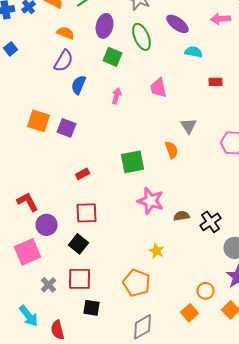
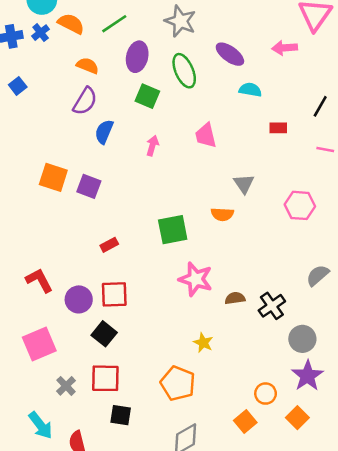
orange semicircle: (172, 150) -> (222, 214), turned 114
purple circle: (47, 225) -> (79, 299), moved

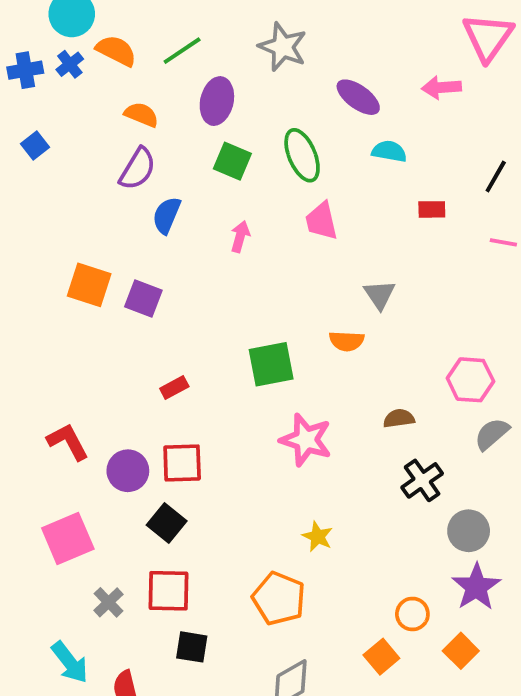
green ellipse: (184, 71) -> (302, 155), moved
pink hexagon: (300, 205) -> (470, 380), moved
brown semicircle: (235, 298) -> (399, 418), moved

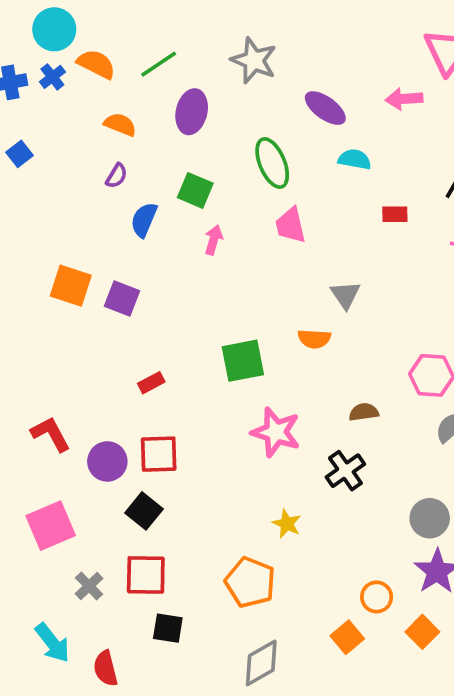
green square: (232, 161) -> (195, 190), moved
purple semicircle: (138, 169) -> (117, 176), size x0.6
black cross: (422, 480) -> (345, 471), moved

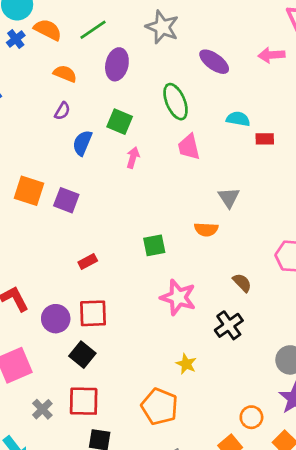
cyan semicircle: (355, 159) -> (238, 119), moved
green square: (243, 361) -> (154, 245), size x0.7
brown semicircle: (364, 412) -> (242, 283), turned 54

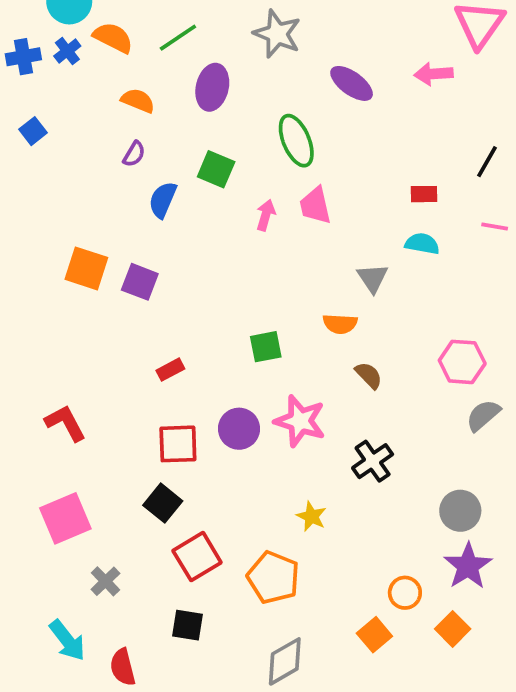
cyan semicircle: (238, 119) -> (422, 244), moved
pink arrow: (133, 158) -> (266, 215), moved
brown semicircle: (242, 283) -> (369, 375), moved
purple circle: (56, 319) -> (239, 429), moved
red square: (84, 401) -> (197, 557), moved, turned -32

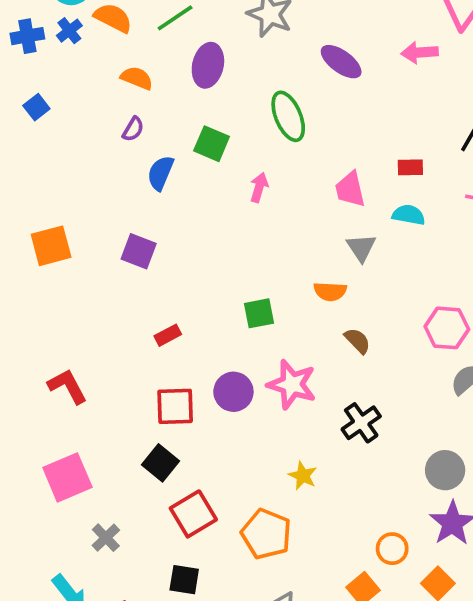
pink trapezoid: (315, 206) -> (350, 189), moved
orange square: (86, 268) -> (51, 246), moved, turned -33

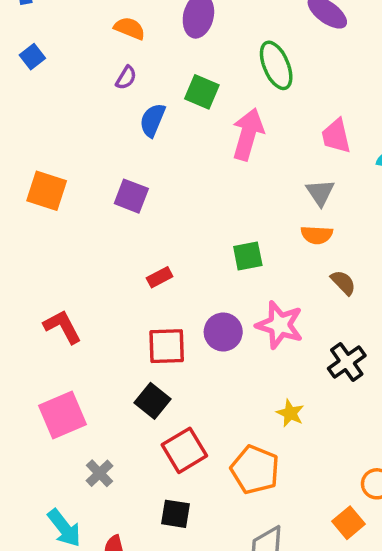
pink arrow: (259, 187) -> (248, 134), size x1.8
orange square: (51, 246) -> (47, 191), turned 33
gray triangle: (361, 248) -> (320, 192), moved

